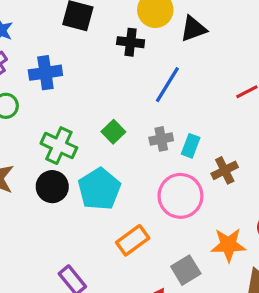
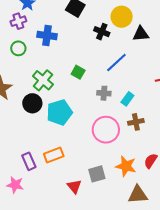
green square: (113, 132) -> (78, 72), moved, turned -32
cyan rectangle: (191, 146) -> (127, 99), moved
orange rectangle: (133, 240) -> (54, 155), moved

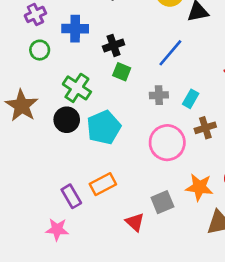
black cross: (102, 32) -> (114, 45), moved, turned -35

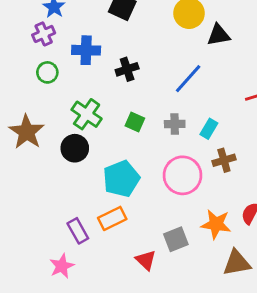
green square: (122, 72) -> (135, 122), moved
cyan pentagon: (104, 127) -> (121, 179), moved
pink star: (57, 229) -> (62, 266), turned -30

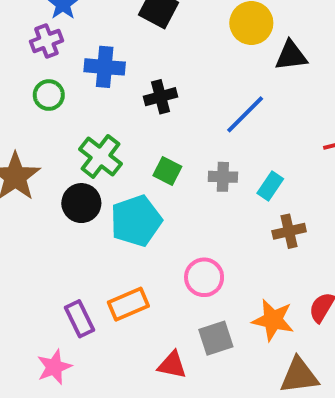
pink circle: (183, 175) -> (204, 277), moved, size x0.7
cyan pentagon: (121, 179) -> (136, 221), moved
red triangle: (146, 260) -> (172, 365), turned -35

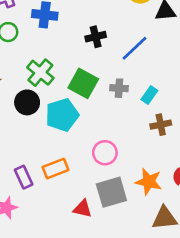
black cross: (160, 97) -> (96, 37), moved
green square: (167, 171) -> (83, 83), size x1.6
gray square: (216, 338) -> (111, 192), size x1.4

